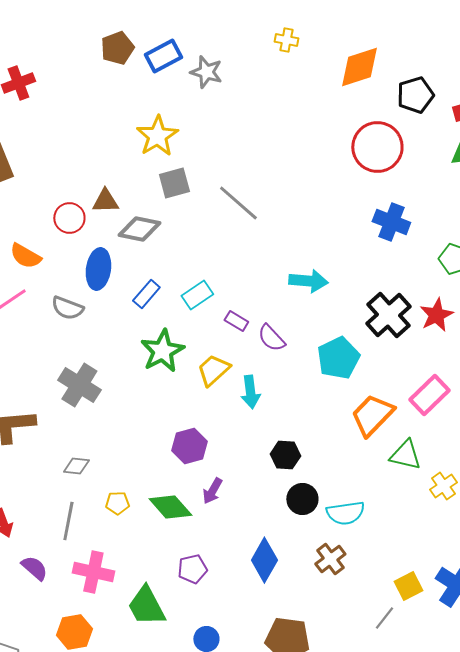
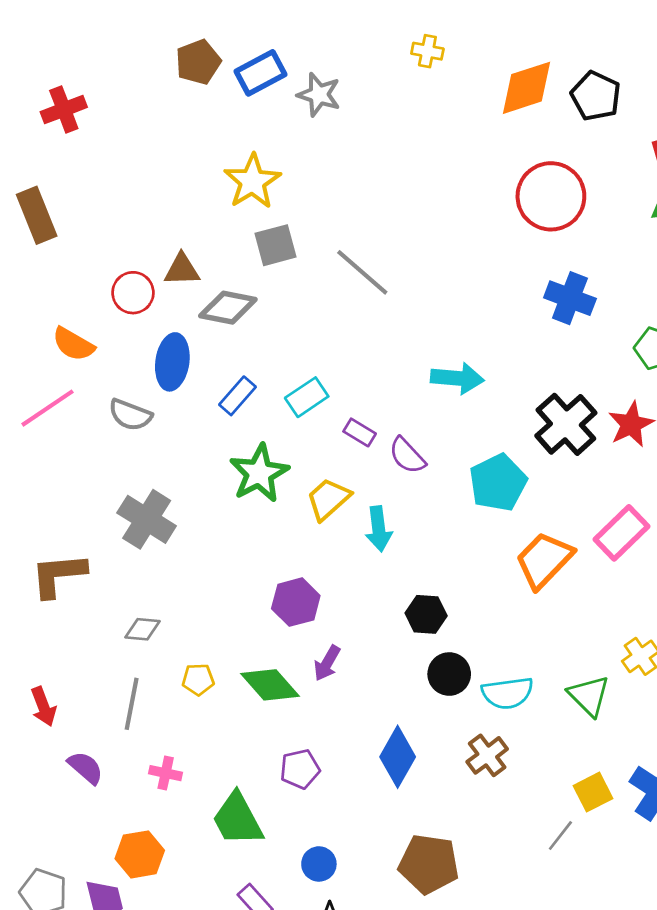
black pentagon: (415, 95) -> (596, 96), moved, turned -30
green triangle: (405, 455) -> (589, 696), moved, turned 32
pink cross: (93, 572) -> (166, 773), size x0.6

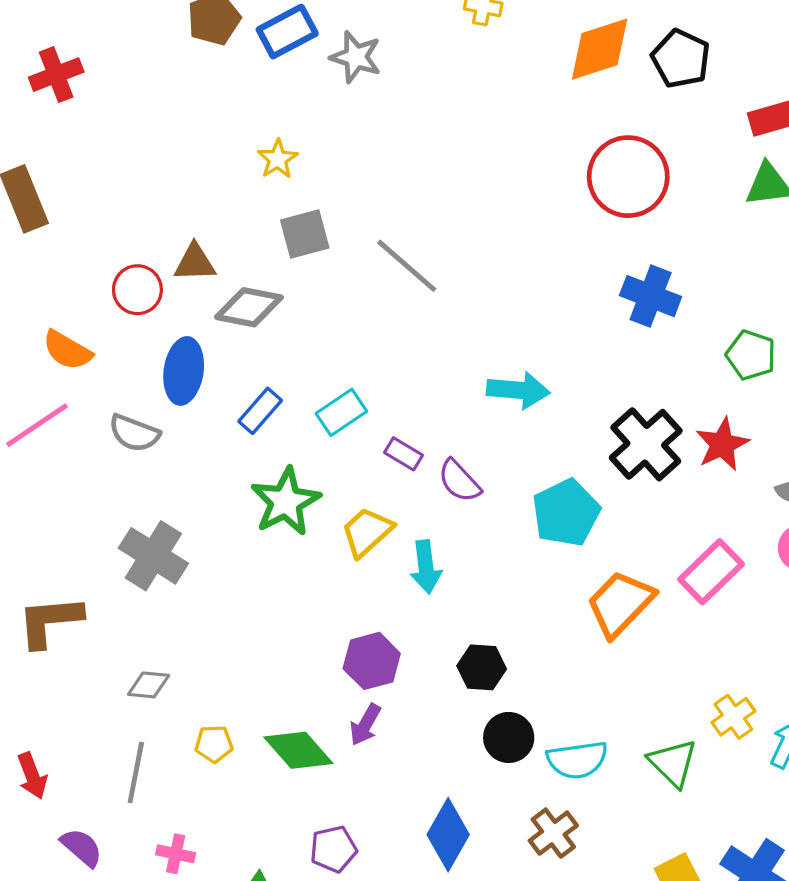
yellow star: (252, 181) -> (278, 159), size x0.6
purple hexagon: (296, 602) -> (372, 661), moved

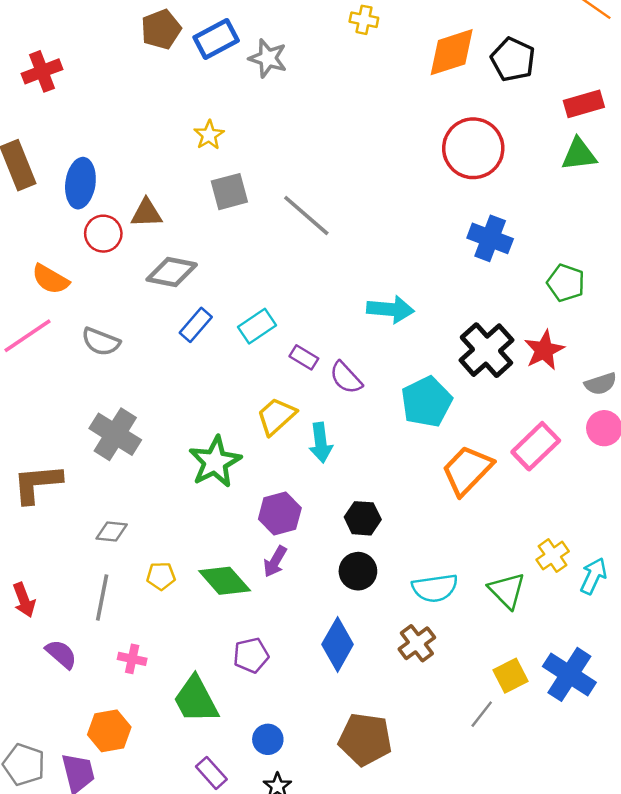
gray diamond: (249, 307) -> (172, 272), moved
blue ellipse: (184, 371) -> (80, 183), moved
green star: (286, 502) -> (215, 462), moved
black circle: (509, 737) -> (358, 571), moved

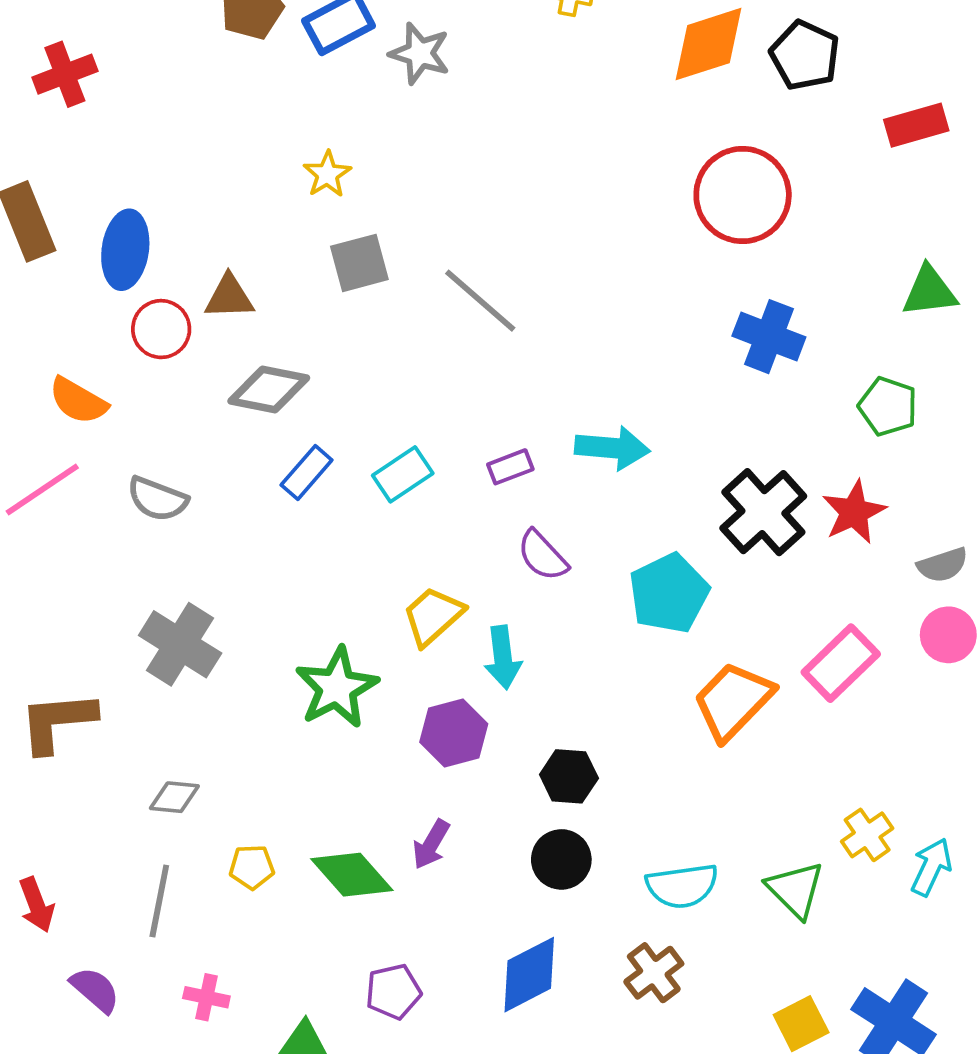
green triangle: (579, 154) -> (929, 291), moved
purple rectangle: (304, 357) -> (510, 467), moved, turned -52
purple hexagon: (280, 513) -> (454, 733), moved
blue diamond: (338, 644) -> (529, 975), turned 33

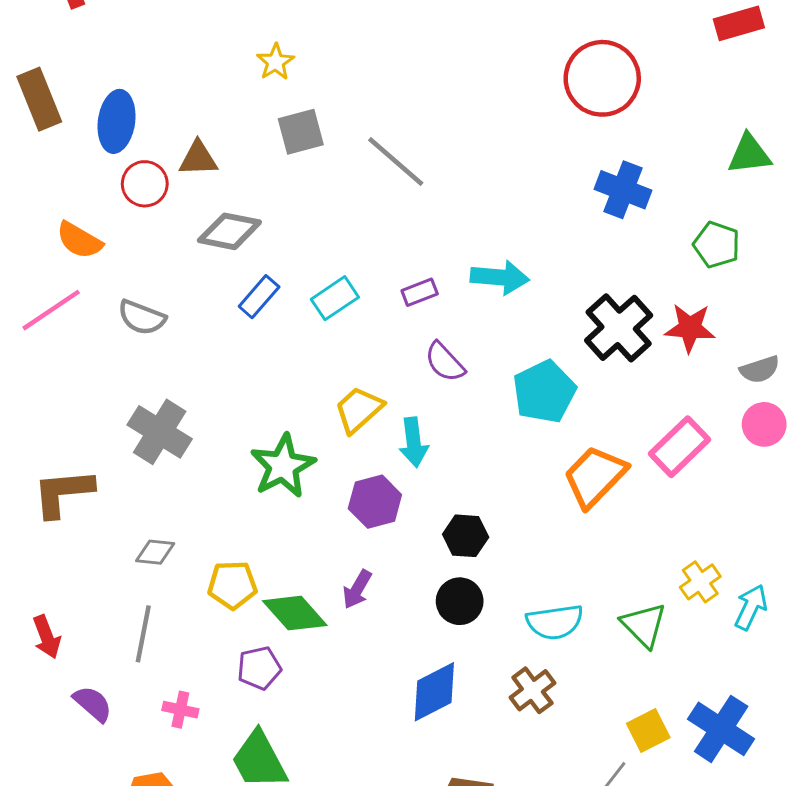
red star: (854, 512) -> (690, 328), turned 30
yellow pentagon: (252, 867) -> (232, 585), moved, size x1.4
purple pentagon: (393, 992) -> (259, 668), moved

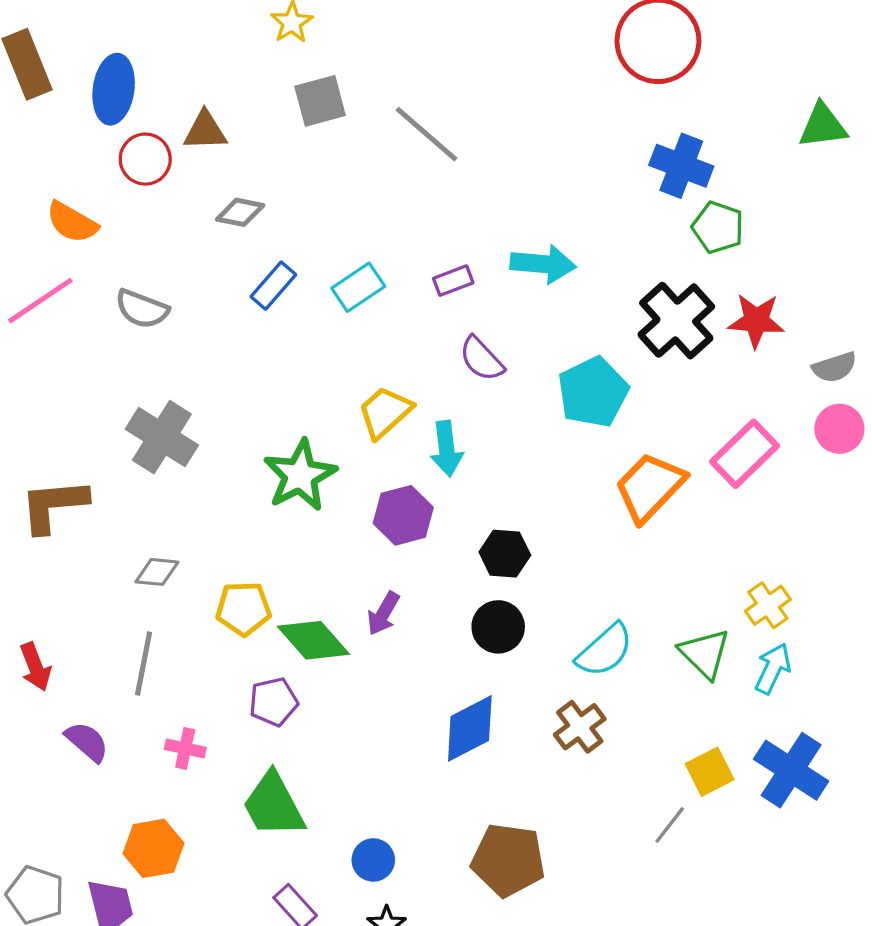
gray diamond: (229, 231) -> (240, 212), size x0.7
green pentagon: (717, 245) -> (718, 227), moved
cyan arrow: (751, 607) -> (773, 669), moved
cyan semicircle: (555, 622) -> (605, 650), turned -34

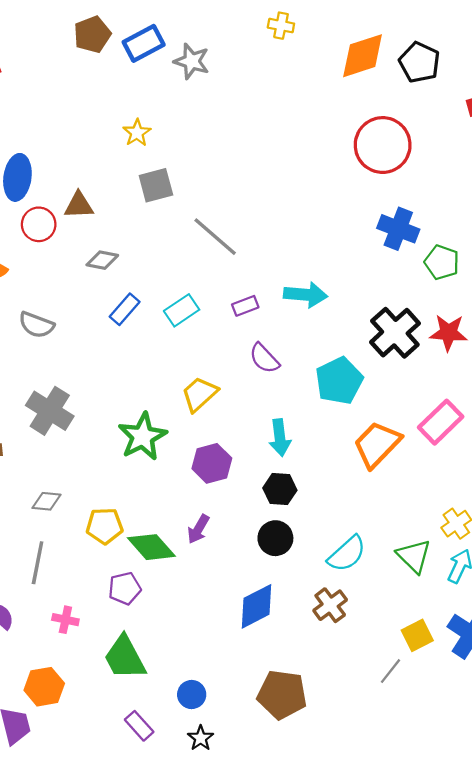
gray line: (427, 134) -> (215, 237), moved
green pentagon: (718, 227) -> (442, 262), moved
cyan arrow: (447, 449) -> (280, 438), moved

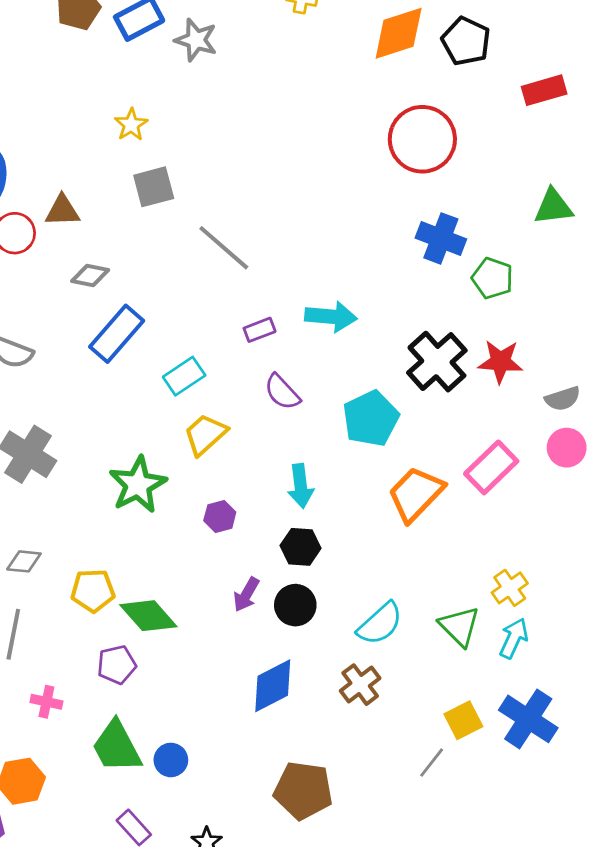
blue rectangle: (125, 309) -> (117, 334), size x1.5
cyan rectangle: (182, 310) -> (184, 376), moved
purple hexagon: (212, 463) -> (220, 516), size x0.7
purple arrow: (198, 529) -> (246, 595), moved
blue circle: (192, 695) -> (171, 760), moved

